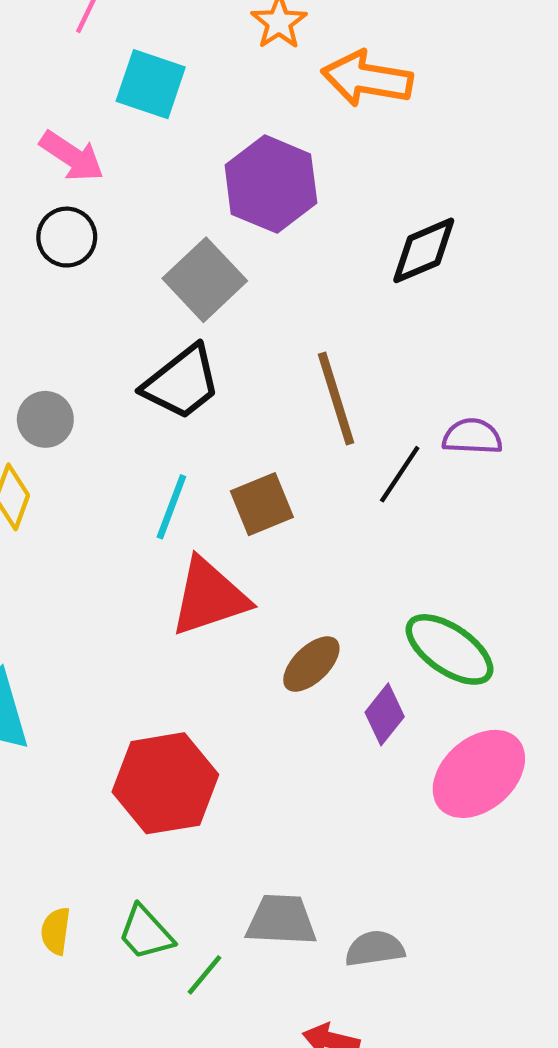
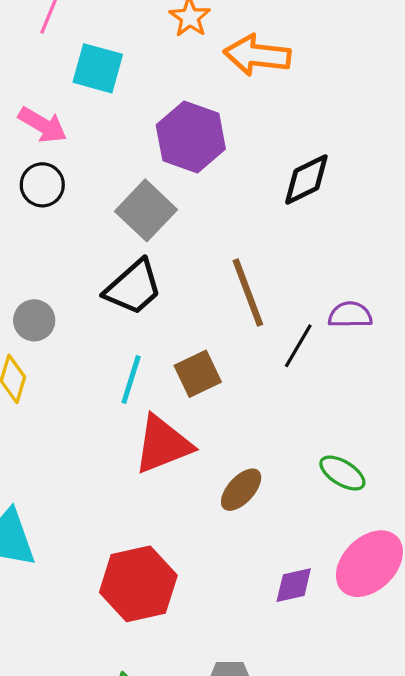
green ellipse: (450, 649) -> (342, 473), size x0.7
purple diamond: (385, 714) -> (294, 585), moved, turned 42

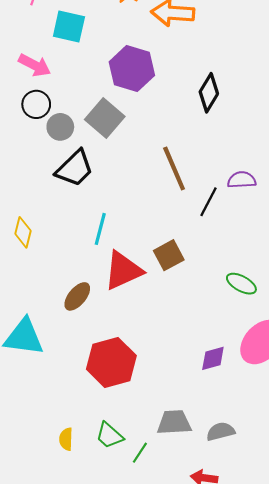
black diamond: (306, 179) -> (209, 93), turned -30
black trapezoid: (133, 287) -> (75, 168), moved
gray circle: (34, 320) -> (60, 127), moved
brown square: (198, 374) -> (169, 255), moved
brown ellipse: (241, 490) -> (77, 296), moved

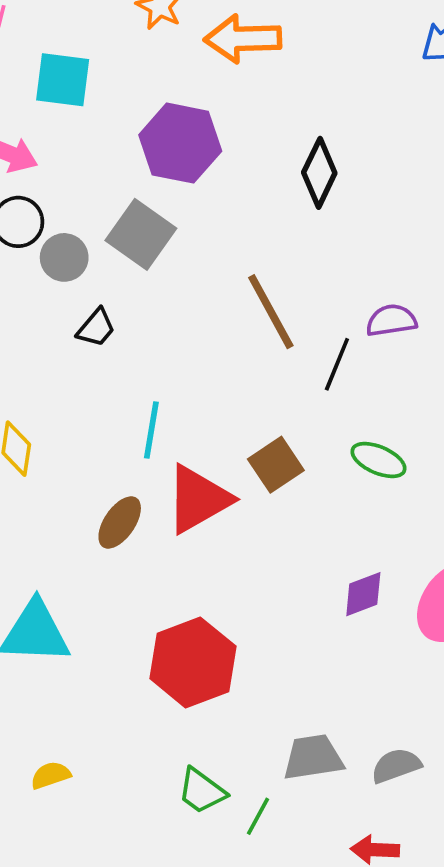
black trapezoid: (75, 168) -> (96, 328), size x0.6
green ellipse: (241, 284) -> (378, 460), moved
brown ellipse: (77, 296) -> (120, 522), moved
purple diamond: (213, 358) -> (363, 594), moved
yellow semicircle: (66, 439) -> (51, 775), moved, turned 75

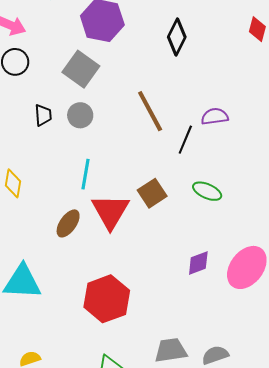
gray circle: (64, 257) -> (80, 115), moved
black trapezoid: (96, 328) -> (43, 115), moved, turned -45
red triangle: (198, 499) -> (110, 211), turned -30

